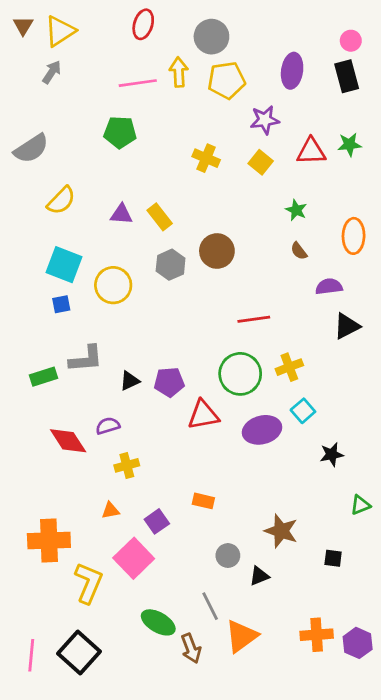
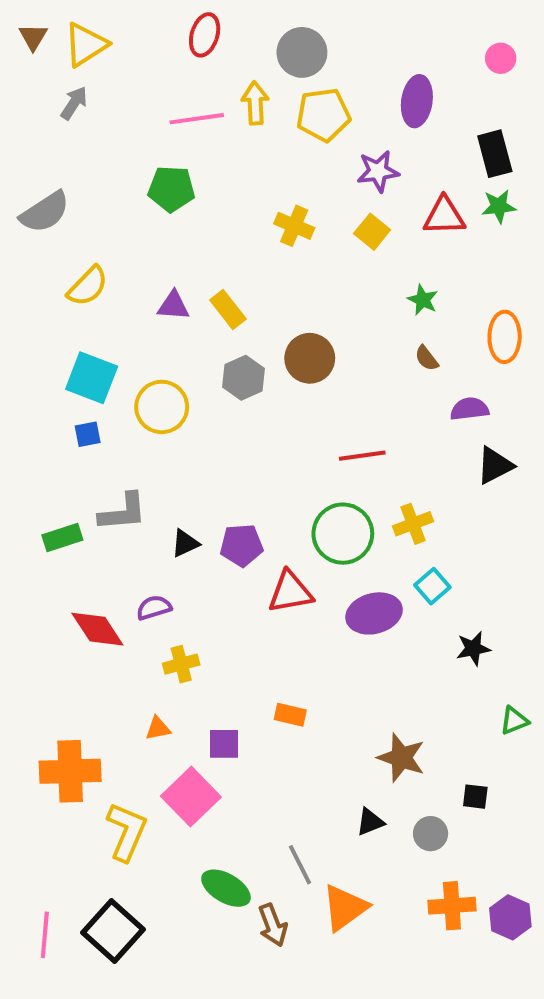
black rectangle: (347, 76) -> (495, 154), moved
purple square: (157, 521) -> (224, 744), turned 35
gray circle: (228, 556) -> (431, 834), moved

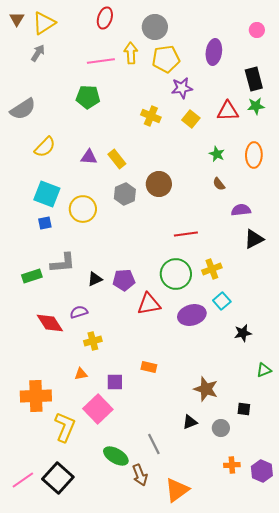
purple star: (378, 171) -> (182, 88), moved
orange ellipse: (505, 337) -> (254, 155), moved
orange cross: (452, 906) -> (232, 465), size x0.7
orange triangle: (345, 908) -> (177, 490), moved
pink line: (45, 935) -> (23, 480), turned 50

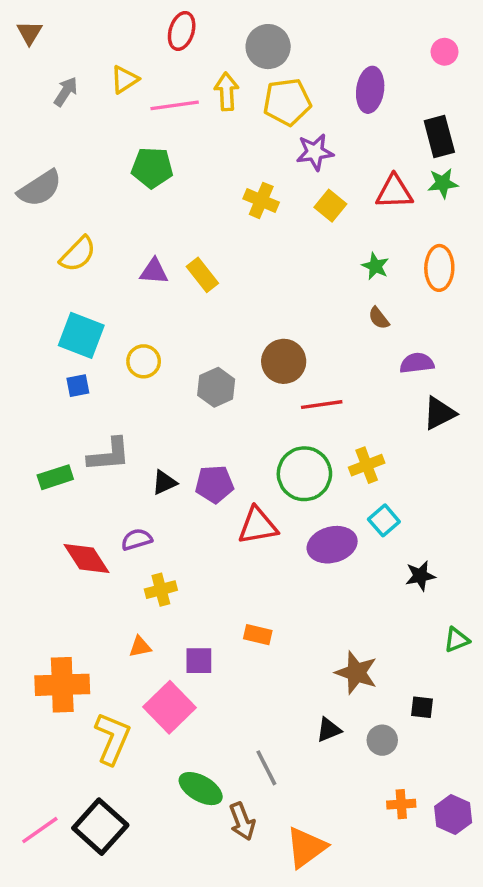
yellow triangle: (44, 23) -> (125, 79), moved, size x0.7
brown circle: (159, 184) -> (284, 361), moved
gray hexagon: (125, 194) -> (216, 387), moved
yellow circle: (83, 209) -> (144, 361), size x0.7

